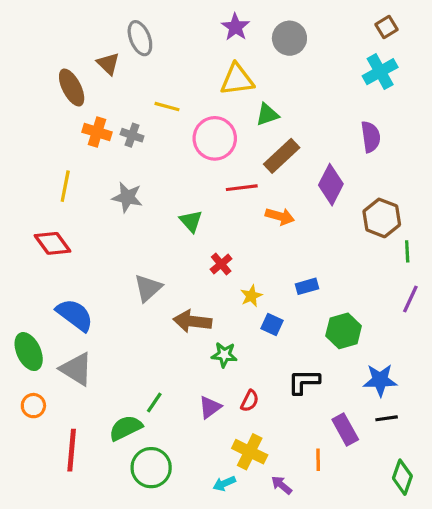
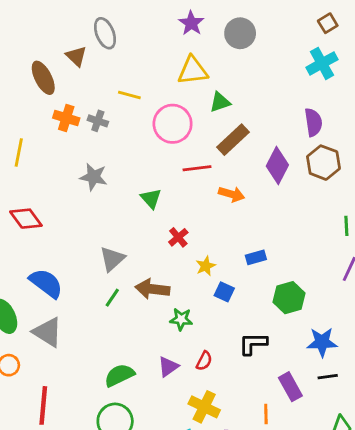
yellow line: (65, 186) -> (19, 153), moved
brown hexagon: (382, 218) -> (323, 163), moved
green line: (154, 402) -> (112, 298), moved
green semicircle: (126, 428) -> (119, 375), moved

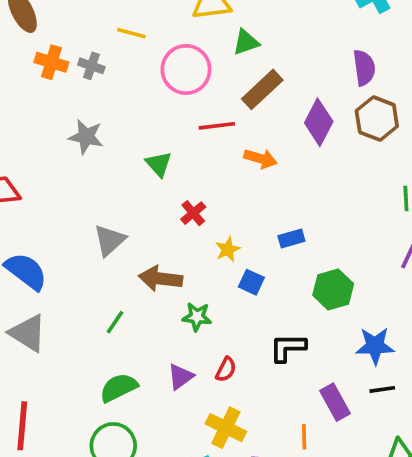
green line: (112, 298) -> (115, 322), moved

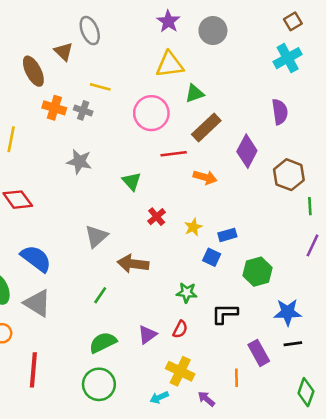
yellow line: (131, 33) -> (100, 87), moved
brown hexagon: (377, 119) -> (289, 175), moved
yellow star: (228, 249) -> (193, 227), moved
blue square: (251, 282) -> (212, 257), moved
green star: (197, 317) -> (187, 293), moved

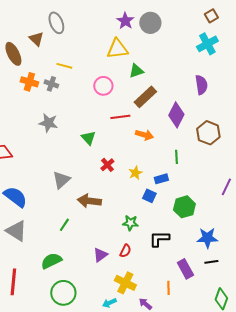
purple star: (168, 21) -> (125, 21), moved
pink circle: (151, 113) -> (103, 86), size x0.7
green line: (310, 206) -> (176, 157), moved
green semicircle: (103, 342) -> (51, 261), moved

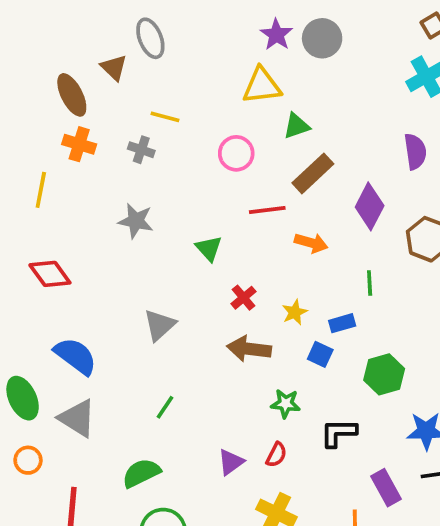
orange cross: (29, 82) -> (79, 144), moved
brown arrow: (89, 201) -> (249, 349), moved

